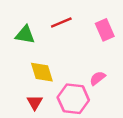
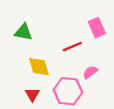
red line: (61, 23) -> (72, 47), moved

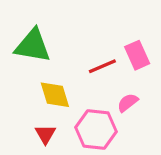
pink rectangle: (97, 28) -> (137, 55), moved
green triangle: (23, 32) -> (33, 46), size x1.4

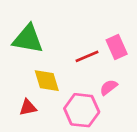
red triangle: (45, 134) -> (28, 108), moved, turned 48

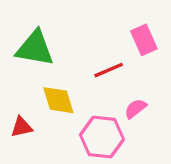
pink rectangle: (117, 47) -> (144, 40), moved
red triangle: (28, 108) -> (22, 127), moved

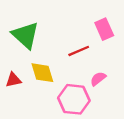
green triangle: (35, 48) -> (25, 35), turned 32
red triangle: (22, 127) -> (13, 80), moved

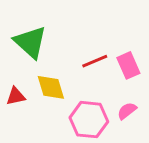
pink rectangle: (104, 29) -> (128, 65), moved
pink semicircle: (98, 79) -> (127, 111), moved

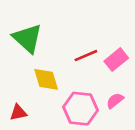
pink rectangle: (128, 65) -> (116, 60), turned 75
red triangle: (16, 96) -> (18, 113), moved

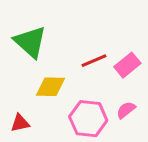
yellow diamond: (46, 79) -> (51, 87), turned -72

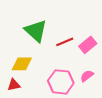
green triangle: (30, 42) -> (36, 31), moved
yellow diamond: (51, 87) -> (22, 64), moved

